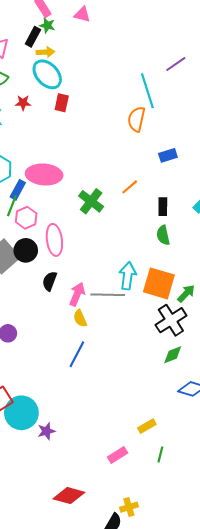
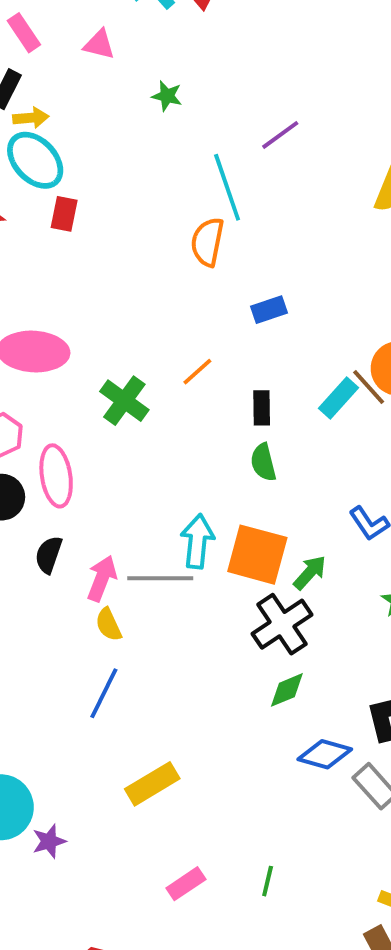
green star: (47, 25) -> (167, 96), moved
yellow rectangle: (147, 426) -> (152, 784), moved, size x1.5

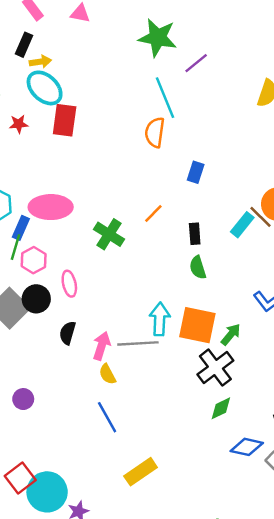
green star: (167, 96) -> (158, 38), moved, size x2.0
red rectangle: (64, 214) -> (65, 120), size x1.5
blue rectangle: (269, 310) -> (196, 172), turned -50
pink ellipse: (56, 476) -> (69, 284), size x0.7
blue line: (104, 693) -> (107, 417), turned -52

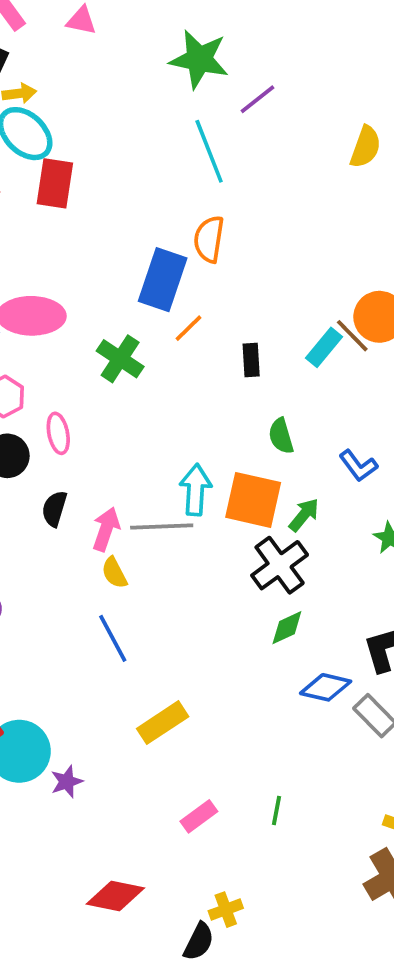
orange semicircle: (155, 132) -> (209, 239), moved
blue rectangle: (196, 172) -> (163, 280), moved, size x1.8
green semicircle: (198, 268) -> (281, 436), moved

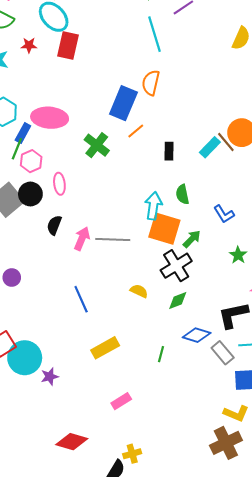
cyan arrow: (196, 490) -> (153, 206), moved
yellow semicircle: (114, 573) -> (139, 291), moved, turned 138
green line: (277, 810) -> (161, 354), moved

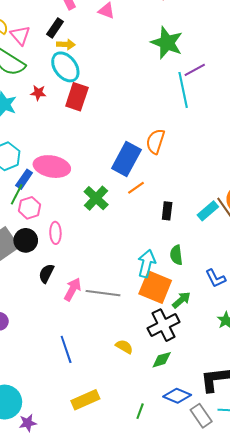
cyan line: (154, 34) -> (183, 90), moved

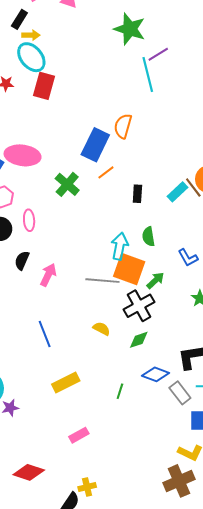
gray line: (103, 293) -> (102, 281), moved

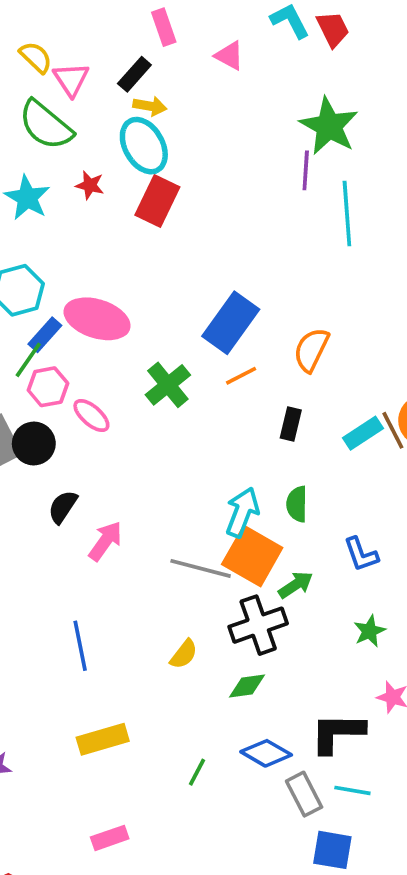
purple line: (158, 54) -> (306, 170), moved, turned -65
orange semicircle: (123, 126) -> (311, 350), moved
pink ellipse: (29, 220) -> (91, 416), moved, turned -55
yellow semicircle: (102, 329) -> (184, 654), turned 90

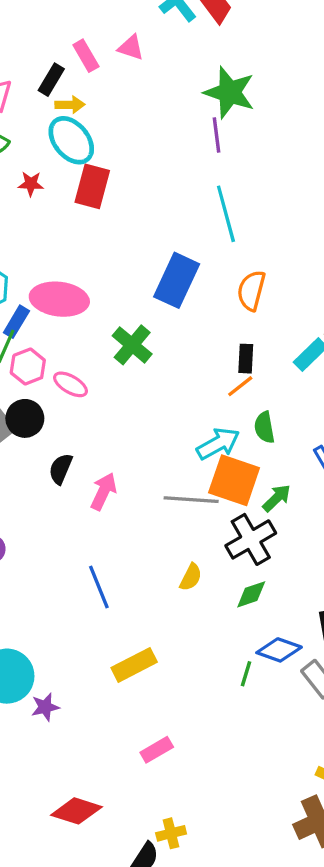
pink rectangle: (164, 27) -> (86, 56), moved
cyan line: (347, 214) -> (226, 214), moved
orange line: (241, 376) -> (240, 386), moved
cyan arrow: (242, 512) -> (218, 444), turned 51
green line: (197, 772) -> (246, 674), moved

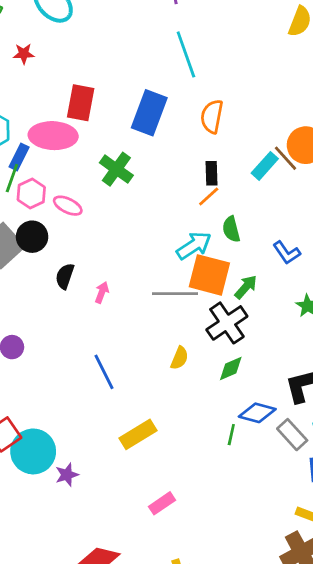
red star: (31, 184) -> (24, 54), moved
red rectangle: (92, 186) -> (81, 103), moved
pink arrow: (104, 491) -> (102, 292), size x0.7

